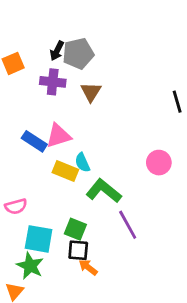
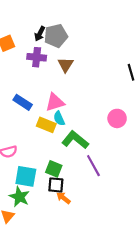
pink triangle: (58, 136) -> (55, 102), moved

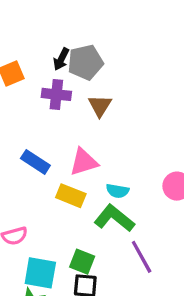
cyan semicircle: (59, 118) -> (117, 191), moved, turned -56

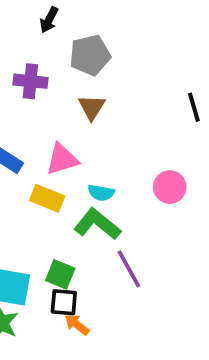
black arrow: (61, 59) -> (49, 20), moved
gray pentagon: (85, 62) -> (90, 55), moved
brown triangle: (100, 106) -> (92, 107), moved

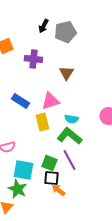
gray pentagon: (90, 55) -> (65, 32), moved
yellow rectangle: (47, 198) -> (42, 122), turned 54
purple line: (129, 269) -> (69, 160), moved

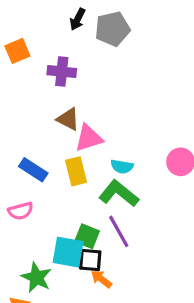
brown triangle: (66, 73) -> (68, 119), moved, turned -35
blue rectangle: (20, 101) -> (33, 170), moved
cyan square: (23, 170) -> (68, 252), moved

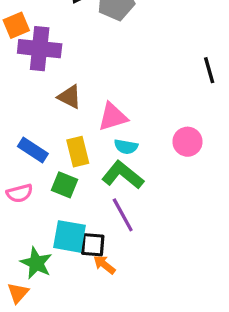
purple cross: (62, 72) -> (40, 49), moved, size x1.4
pink triangle: (89, 138) -> (113, 117), moved
green square: (87, 236) -> (64, 185), moved

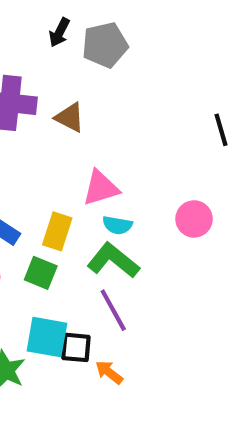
brown triangle: (69, 97) -> (70, 117), moved
yellow rectangle: (78, 152) -> (57, 231), turned 32
orange arrow: (104, 265) -> (109, 372), moved

